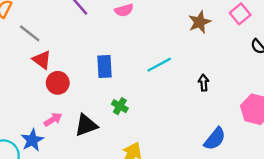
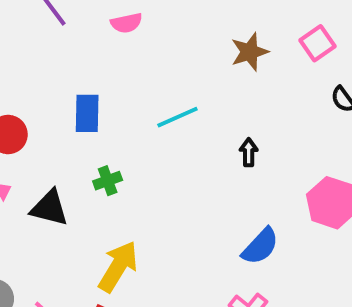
green cross: (120, 106) -> (108, 181), turned 35
black triangle: (86, 125) -> (49, 208), turned 30

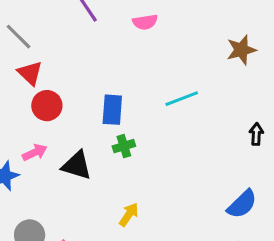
blue rectangle: (87, 113) -> (112, 110), moved
black arrow: (249, 152) -> (256, 134), moved
yellow arrow: (118, 267) -> (129, 214), size x0.6

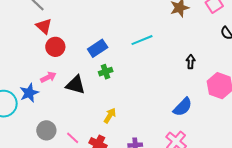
blue rectangle: (112, 110) -> (98, 48), turned 54

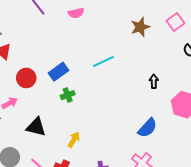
red circle: (55, 47) -> (26, 78), moved
black triangle: (76, 85) -> (36, 127), moved

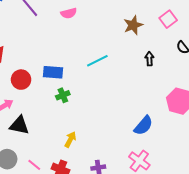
blue rectangle: (58, 72) -> (53, 72), turned 42
black arrow: (154, 81) -> (149, 59), moved
black triangle: (36, 127) -> (19, 125), moved

